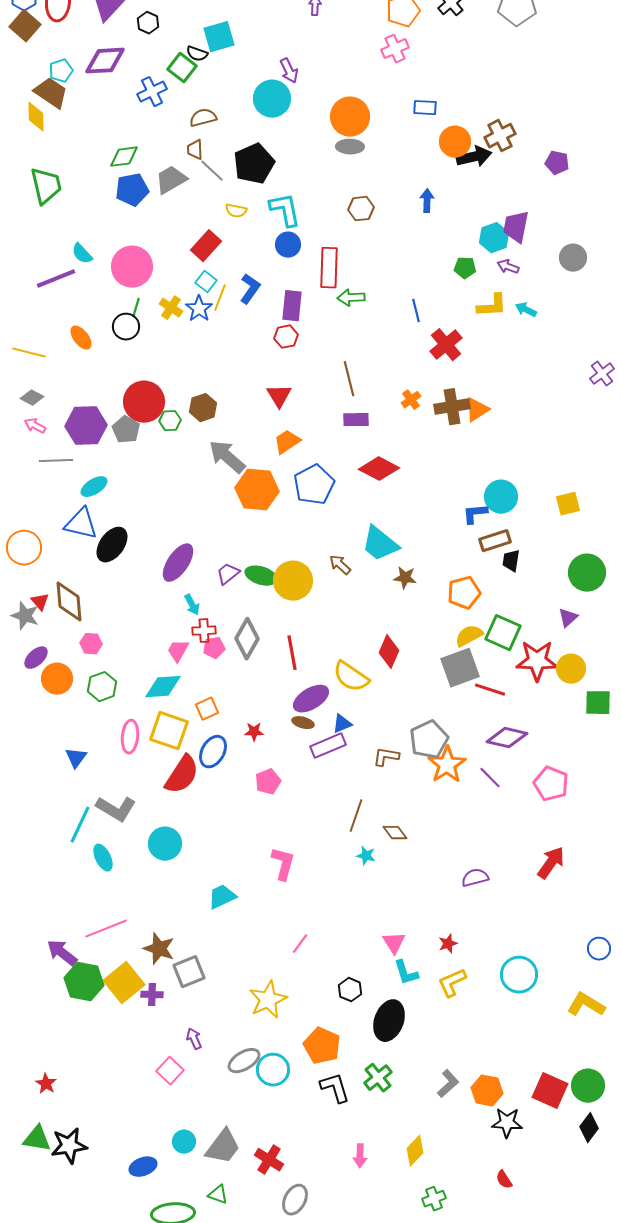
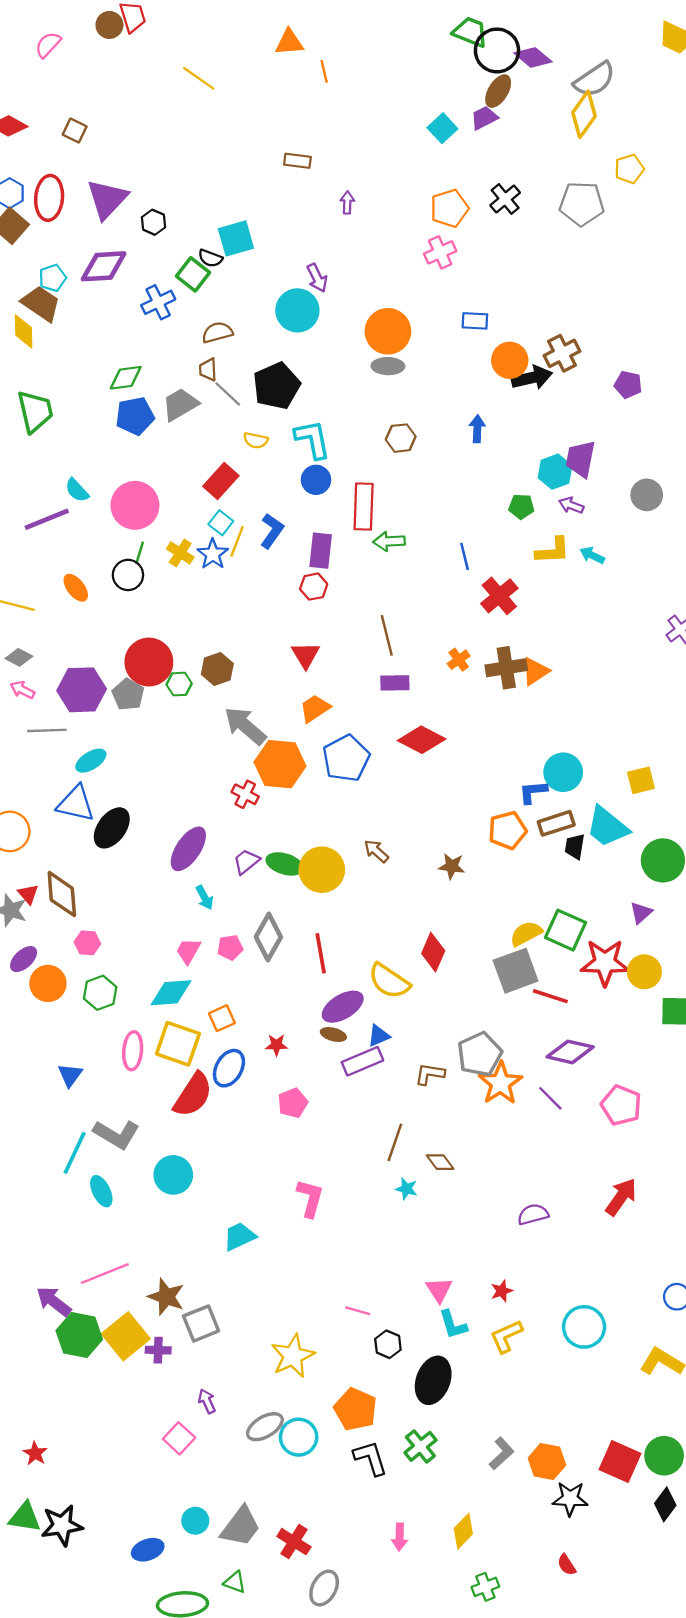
cyan trapezoid: (380, 544) -> (607, 827), moved
orange pentagon: (464, 593) -> (507, 830), moved
red cross: (204, 631) -> (245, 794), moved, turned 30
pink line: (300, 944) -> (358, 1311), moved, turned 70

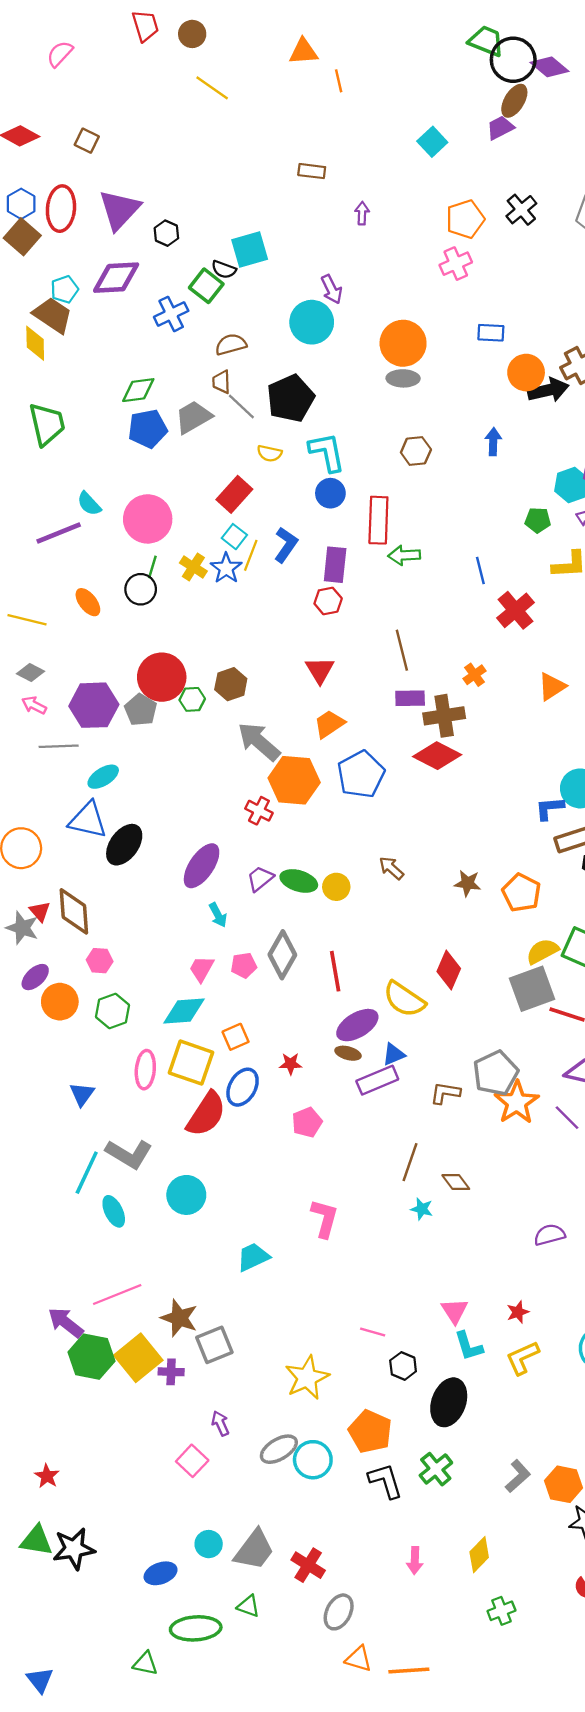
brown circle: (109, 25) -> (192, 34), moved
cyan square: (442, 128) -> (432, 142), moved
brown cross: (506, 668) -> (444, 716), moved
orange pentagon: (507, 830) -> (521, 893), moved, turned -30
yellow circle: (322, 870) -> (336, 887), size x0.6

